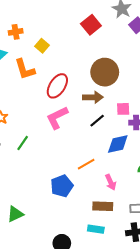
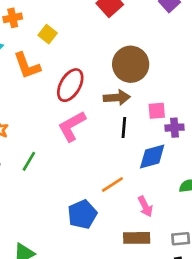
black line: (97, 121) -> (124, 127), turned -42

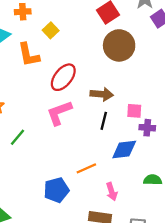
brown circle: (131, 64) -> (119, 45), moved

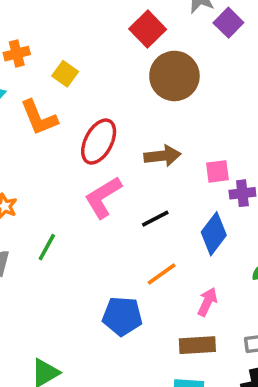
black line: (104, 121) -> (155, 219), moved, turned 60
blue diamond: (124, 150) -> (214, 234), turned -35
blue pentagon: (56, 190) -> (122, 316), turned 30
pink arrow: (112, 192) -> (207, 302), turned -126

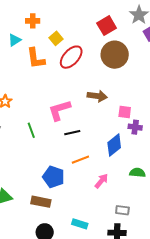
red ellipse: (99, 142) -> (71, 57), moved
black line: (155, 219) -> (72, 133), moved
green line: (47, 247) -> (31, 130), moved, turned -63
brown rectangle: (197, 345) -> (41, 202), moved

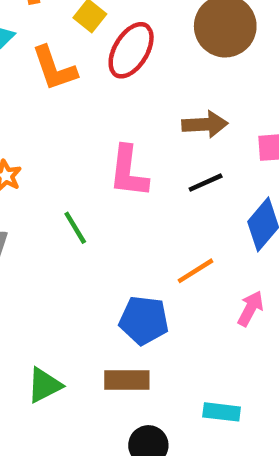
pink L-shape: (60, 110) -> (128, 171), turned -55
black line: (72, 133) -> (206, 183), moved

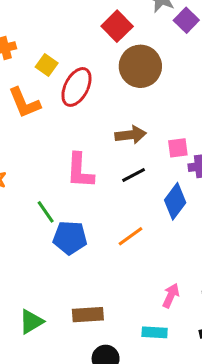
pink arrow: (250, 308) -> (171, 296), moved
blue pentagon: (144, 320) -> (70, 238), moved

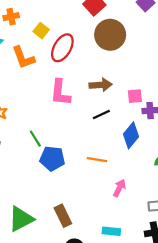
pink L-shape: (80, 171) -> (60, 93), moved
orange line: (131, 236) -> (97, 160), turned 42
pink arrow: (171, 296) -> (119, 188), moved
brown rectangle: (88, 315) -> (63, 216), turned 65
green triangle: (31, 322) -> (21, 219), size x1.4

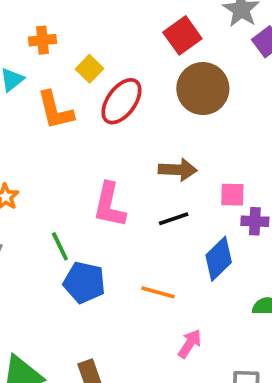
pink L-shape: (60, 93) -> (109, 205), moved

